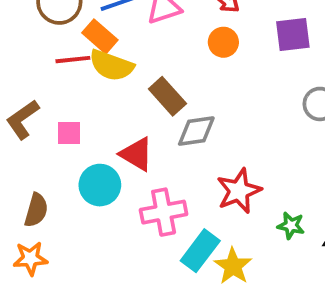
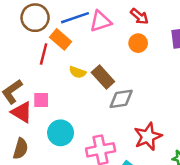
red line: (73, 60) -> (44, 54), turned -70
yellow semicircle: (111, 65) -> (77, 72), moved, size x0.6
red triangle: (137, 154) -> (22, 112), moved

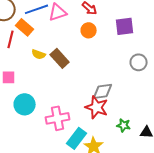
gray diamond: (121, 99) -> (103, 91), moved
red star: (148, 136) -> (97, 107), turned -30

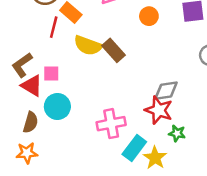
yellow semicircle: (39, 54) -> (88, 45), size x1.6
cyan circle: (25, 104) -> (57, 106), moved
green star: (124, 125) -> (177, 133), moved

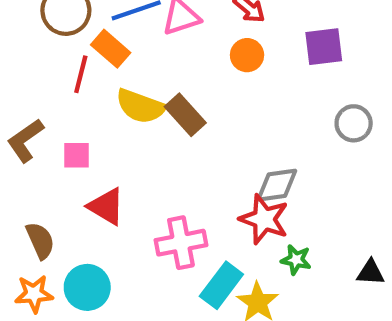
red triangle: (32, 86) -> (106, 206), moved
cyan circle: (57, 106) -> (87, 287), moved
brown semicircle: (31, 122) -> (40, 241), turned -40

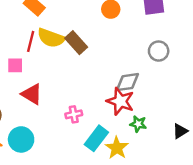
red line: (81, 74) -> (31, 41), moved
gray circle: (354, 123) -> (159, 51), moved
pink cross: (181, 243) -> (74, 114), size x0.6
black triangle: (371, 272) -> (180, 131), turned -35

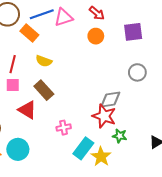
yellow semicircle: (51, 38) -> (44, 61), size x0.7
red line: (31, 41) -> (13, 64), moved
brown rectangle: (76, 43) -> (44, 90), moved

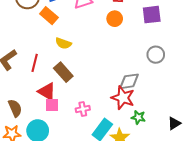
red line: (13, 64) -> (35, 63), moved
pink square: (13, 85) -> (52, 105), moved

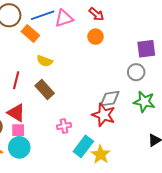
purple square: (152, 15) -> (146, 49), moved
red triangle: (47, 92) -> (16, 113), moved
pink square: (52, 105) -> (18, 130), moved
green star: (138, 117) -> (144, 102), moved, size x1.5

